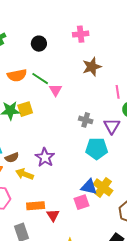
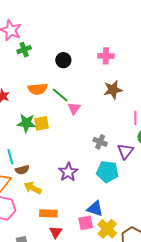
purple star: (45, 157) -> (68, 172), moved
yellow cross: (103, 187) -> (107, 229), moved
orange rectangle: (36, 206) -> (48, 213), moved

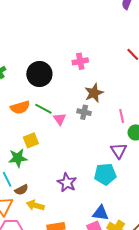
black circle: (63, 60) -> (39, 74), size x1.6
green star: (26, 123) -> (18, 158), moved
gray cross: (100, 142) -> (84, 112), moved

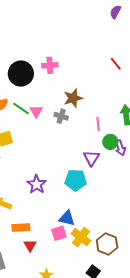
pink cross: (80, 61) -> (50, 65), moved
pink triangle: (60, 119) -> (36, 111), moved

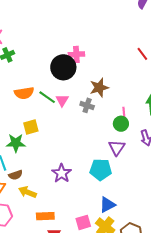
black circle: (21, 74) -> (63, 67), moved
green circle: (110, 142) -> (121, 124), moved
blue triangle: (67, 218) -> (107, 205), moved, turned -42

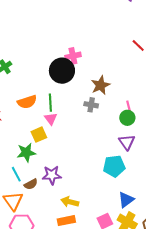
green line: (47, 97) -> (50, 103), turned 60
pink triangle: (62, 100) -> (51, 119), moved
purple star: (62, 173) -> (52, 175), moved, turned -30
yellow arrow: (27, 192) -> (70, 202), moved

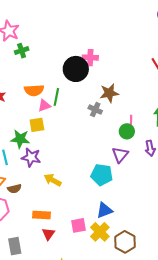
pink triangle: (51, 119) -> (44, 106), moved, turned 32
purple star: (52, 175) -> (31, 157), moved
brown semicircle: (31, 184) -> (14, 189), moved
yellow arrow: (70, 202) -> (53, 180), moved

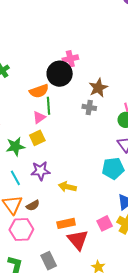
orange semicircle: (34, 90) -> (39, 91), moved
green star: (20, 139) -> (15, 146), moved
red triangle: (48, 234) -> (78, 240), size x1.6

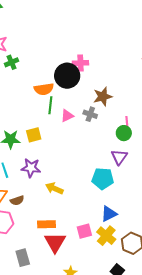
pink triangle: (39, 117) -> (67, 116), moved

